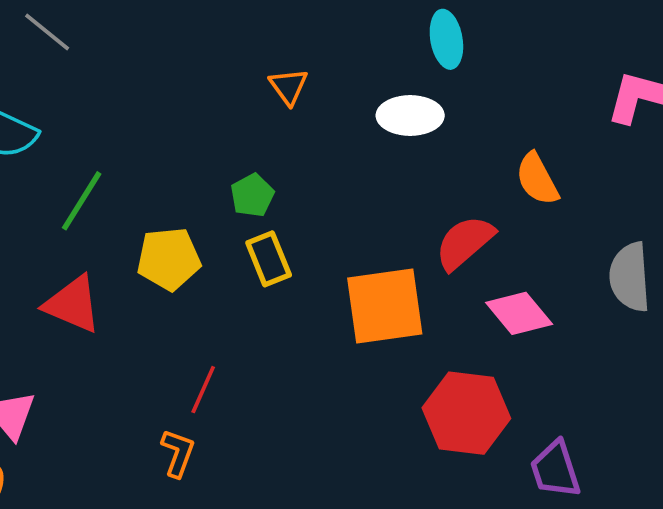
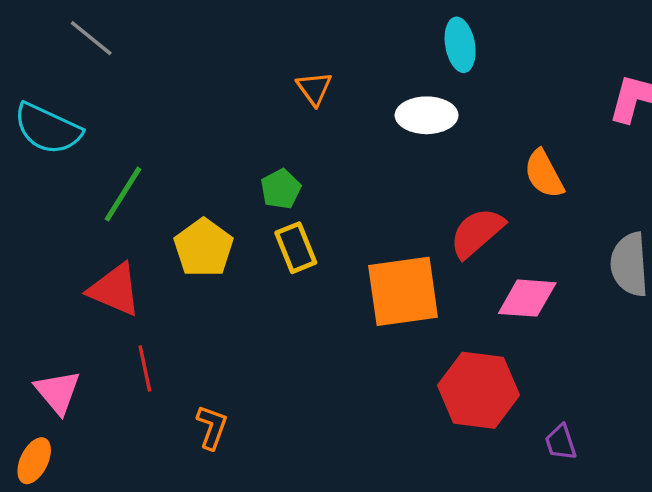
yellow pentagon: (169, 259) -> (204, 248), turned -30
pink diamond: (519, 313) -> (527, 298), turned -46
red line: (203, 390) -> (145, 368), moved, turned -36
purple trapezoid: (555, 469) -> (561, 442), size x0.7

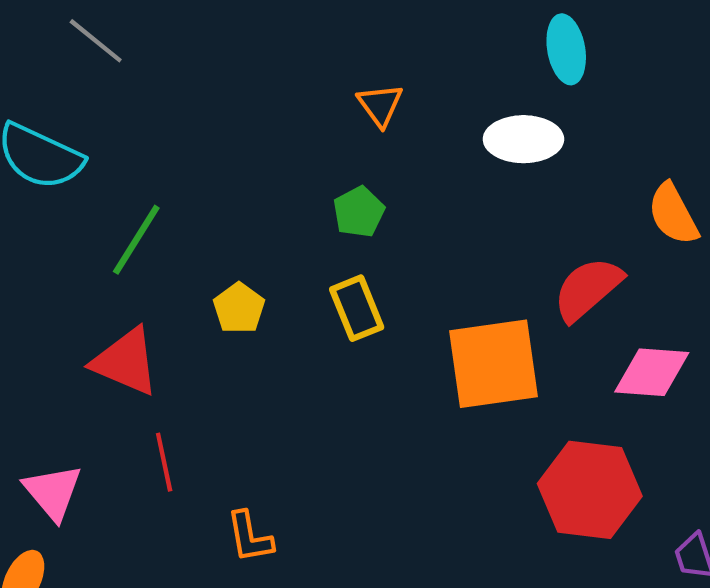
green pentagon: (281, 189) -> (359, 212), moved
yellow pentagon: (204, 248) -> (239, 308), size x0.7
orange L-shape: (212, 427) -> (250, 537), turned 150

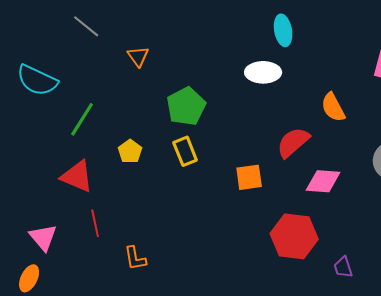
gray line: (96, 41) -> (86, 26), moved
orange triangle: (380, 105) -> (138, 56), moved
green pentagon: (359, 212) -> (186, 106), size x1.6
orange square: (493, 364) -> (249, 177), size x0.6

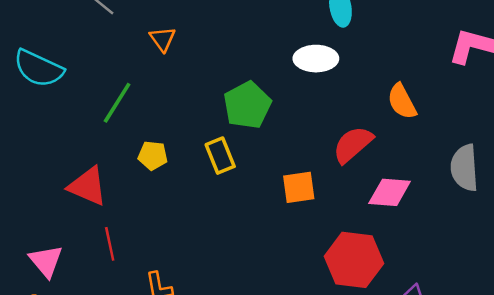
green pentagon: (186, 106) -> (247, 105), moved
green line: (82, 119) -> (117, 103), moved
yellow pentagon: (130, 151) -> (153, 156), turned -30

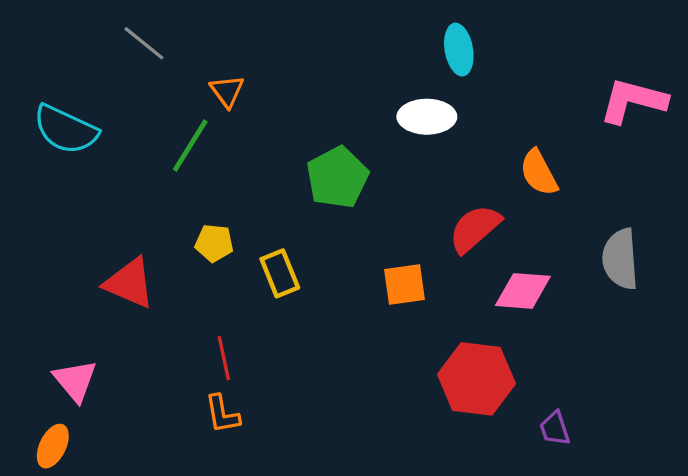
green line: (117, 103) -> (190, 145), moved
yellow rectangle: (220, 156) -> (280, 273), moved
red line: (110, 244) -> (224, 358), moved

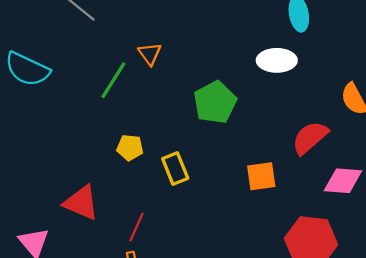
orange triangle: (227, 91) -> (150, 54), moved
red triangle: (130, 283) -> (81, 203), moved
red line: (224, 358) -> (137, 227), turned 36

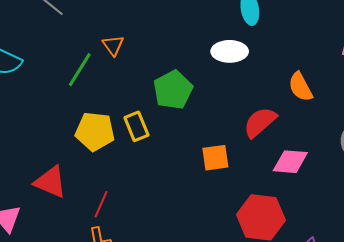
yellow pentagon: (130, 148) -> (95, 131), size x1.6
yellow rectangle: (175, 169) -> (136, 126), moved

